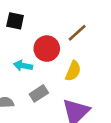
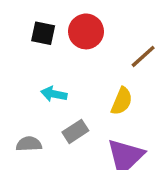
brown line: (77, 33) -> (143, 56), moved
red circle: (47, 49) -> (86, 31), moved

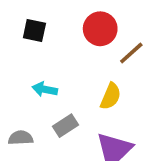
red circle: (86, 31) -> (100, 29), moved

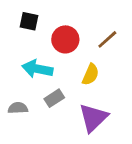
red circle: (100, 29) -> (65, 39), moved
cyan arrow: (45, 89) -> (37, 69), size x1.5

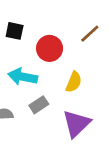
brown line: (107, 39) -> (90, 34), moved

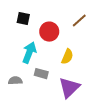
cyan arrow: (23, 77) -> (29, 53), turned 100
gray rectangle: (39, 105) -> (41, 74), turned 48

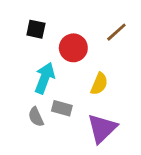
gray semicircle: (15, 81) -> (36, 117), moved, turned -112

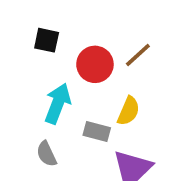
brown line: (116, 32) -> (138, 55), moved
gray rectangle: (62, 108) -> (97, 131), moved

